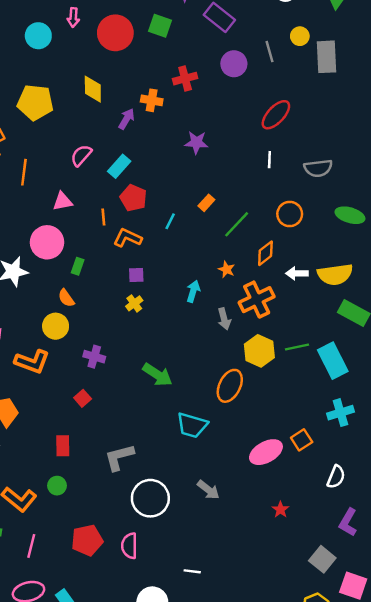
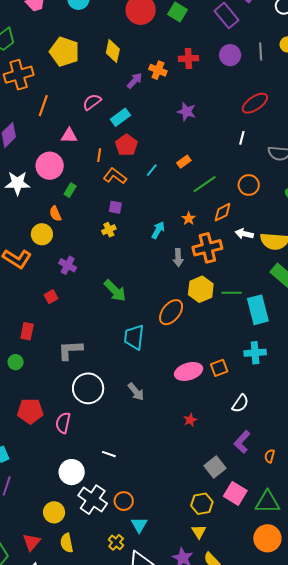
cyan trapezoid: (192, 425) -> (134, 337), turned 68

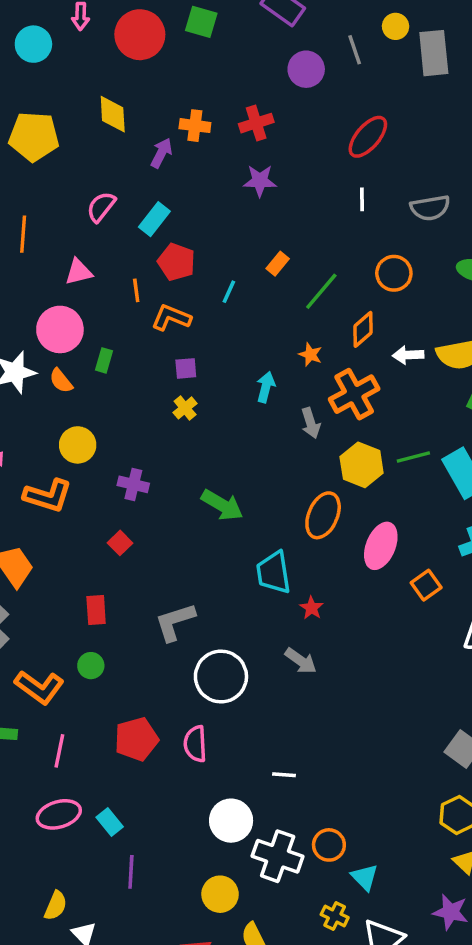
red cross: (188, 58) -> (256, 123), moved
orange semicircle: (55, 214) -> (61, 381), moved
pink ellipse: (189, 371) -> (381, 546), moved, turned -36
red star: (190, 420) -> (312, 608), moved

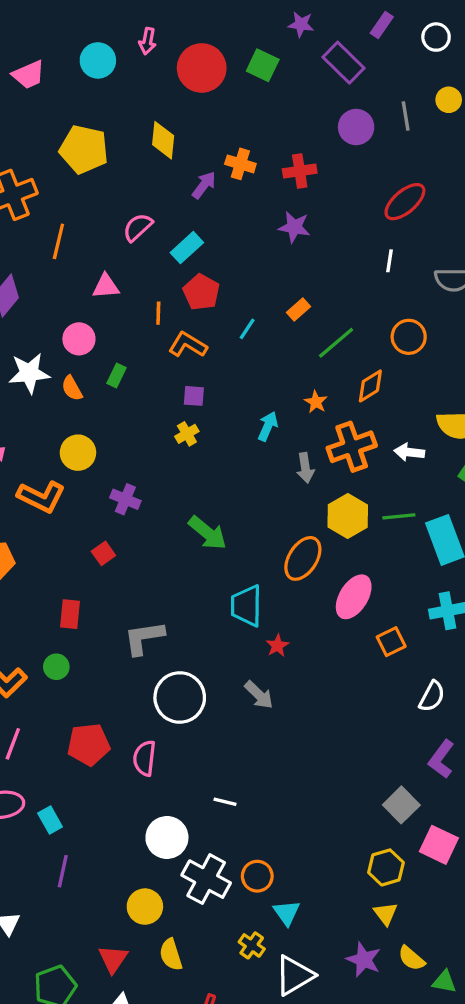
pink circle: (60, 329) -> (79, 339), size x0.7
white arrow: (408, 355) -> (409, 452), moved

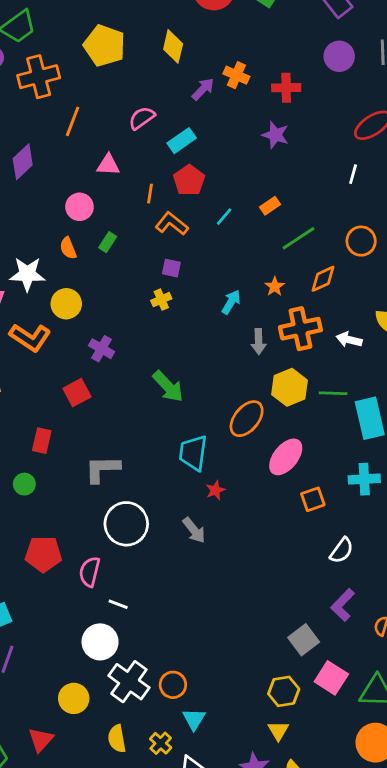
white star: (29, 373) -> (27, 274), moved
red square: (103, 553) -> (77, 393), size x1.4
white line: (225, 802) -> (118, 604), moved
yellow semicircle: (171, 955) -> (117, 739), moved

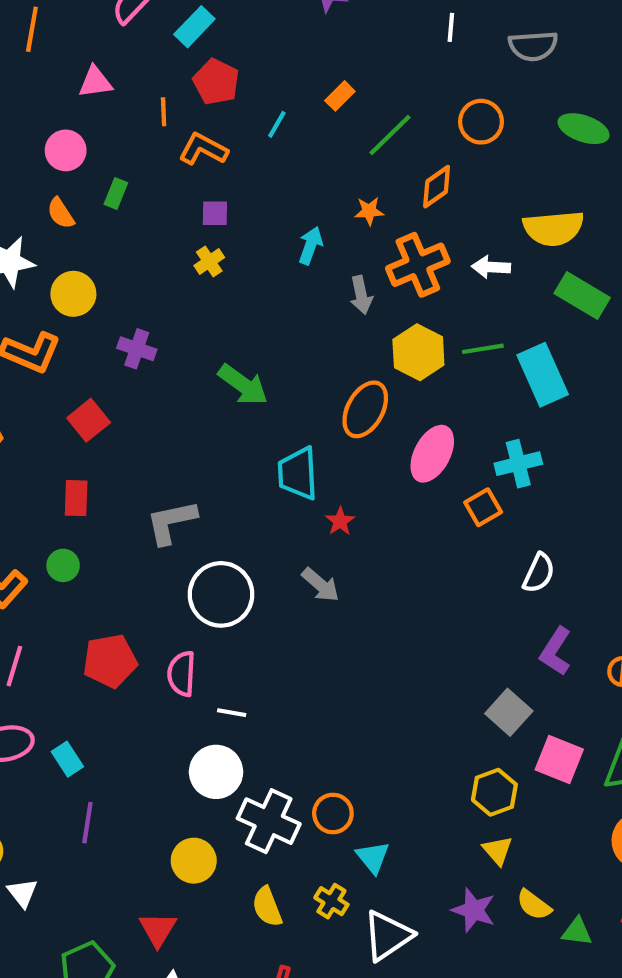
orange star: (275, 286) -> (369, 211), turned -30
red square: (77, 393) -> (89, 420), moved
cyan cross: (364, 479) -> (518, 464), moved

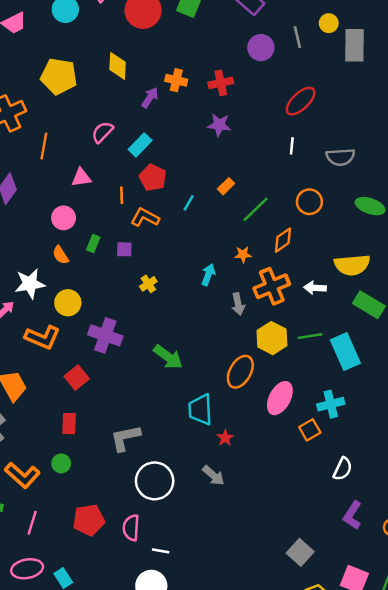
purple square: (215, 213) -> (124, 249), moved
purple cross: (137, 349) -> (105, 335), size x1.5
gray square: (509, 712) -> (300, 552), moved

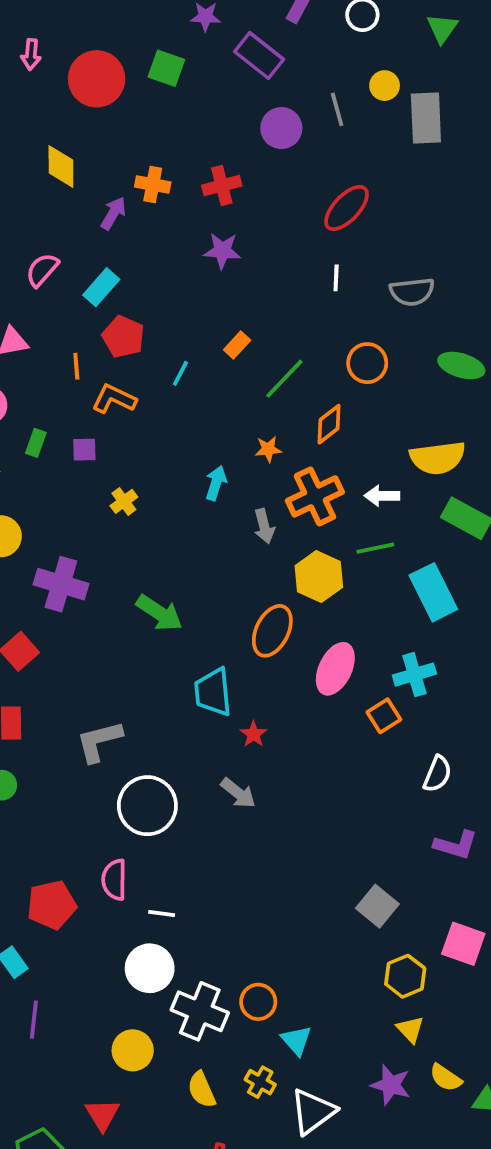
green line: (310, 336) -> (375, 548), moved
purple L-shape: (352, 515) -> (456, 845), turned -104
red pentagon: (89, 520) -> (52, 905), moved

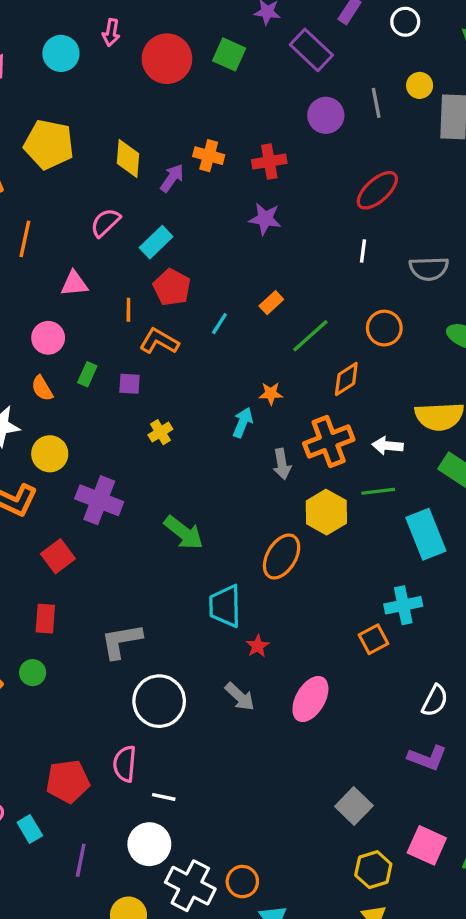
yellow diamond: (61, 167) -> (128, 158), moved
orange star: (268, 449) -> (271, 394), moved
pink ellipse: (335, 669) -> (310, 699), moved
white semicircle: (437, 774) -> (435, 701), moved
purple line: (34, 1020) -> (81, 860), moved

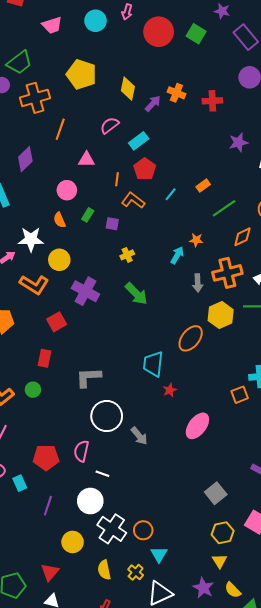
purple star: (265, 219) -> (238, 142), moved, turned -30
green arrow: (184, 533) -> (136, 294), moved
gray arrow: (240, 697) -> (139, 436), moved

